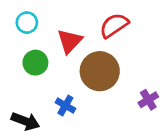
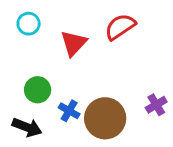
green circle: (35, 63) -> (38, 90), moved
brown circle: (100, 71) -> (105, 118), moved

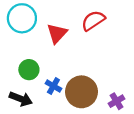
cyan circle: (29, 24) -> (22, 18), size x1.6
purple cross: (156, 105) -> (117, 101), moved

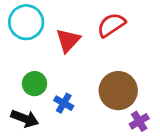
brown circle: (81, 92) -> (118, 91), moved

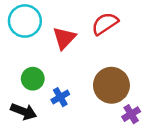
blue cross: (64, 103) -> (60, 97), turned 30

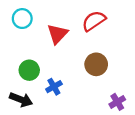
cyan circle: (25, 21) -> (22, 19), size x0.7
brown circle: (111, 85) -> (96, 64), moved, size x0.7

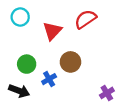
brown circle: (96, 64) -> (70, 62), moved

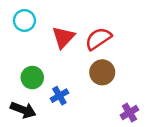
red semicircle: (85, 19) -> (98, 39), moved
brown circle: (70, 62) -> (102, 72), moved

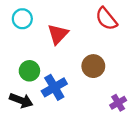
red semicircle: (98, 39) -> (106, 19), moved, turned -95
blue cross: (59, 96) -> (54, 87), size x1.5

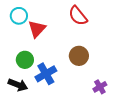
red semicircle: (106, 19) -> (78, 16), moved
red triangle: (58, 34) -> (37, 29), moved

